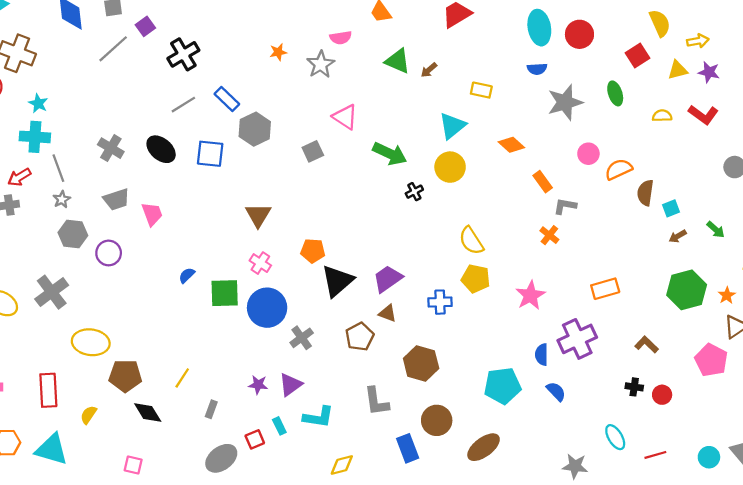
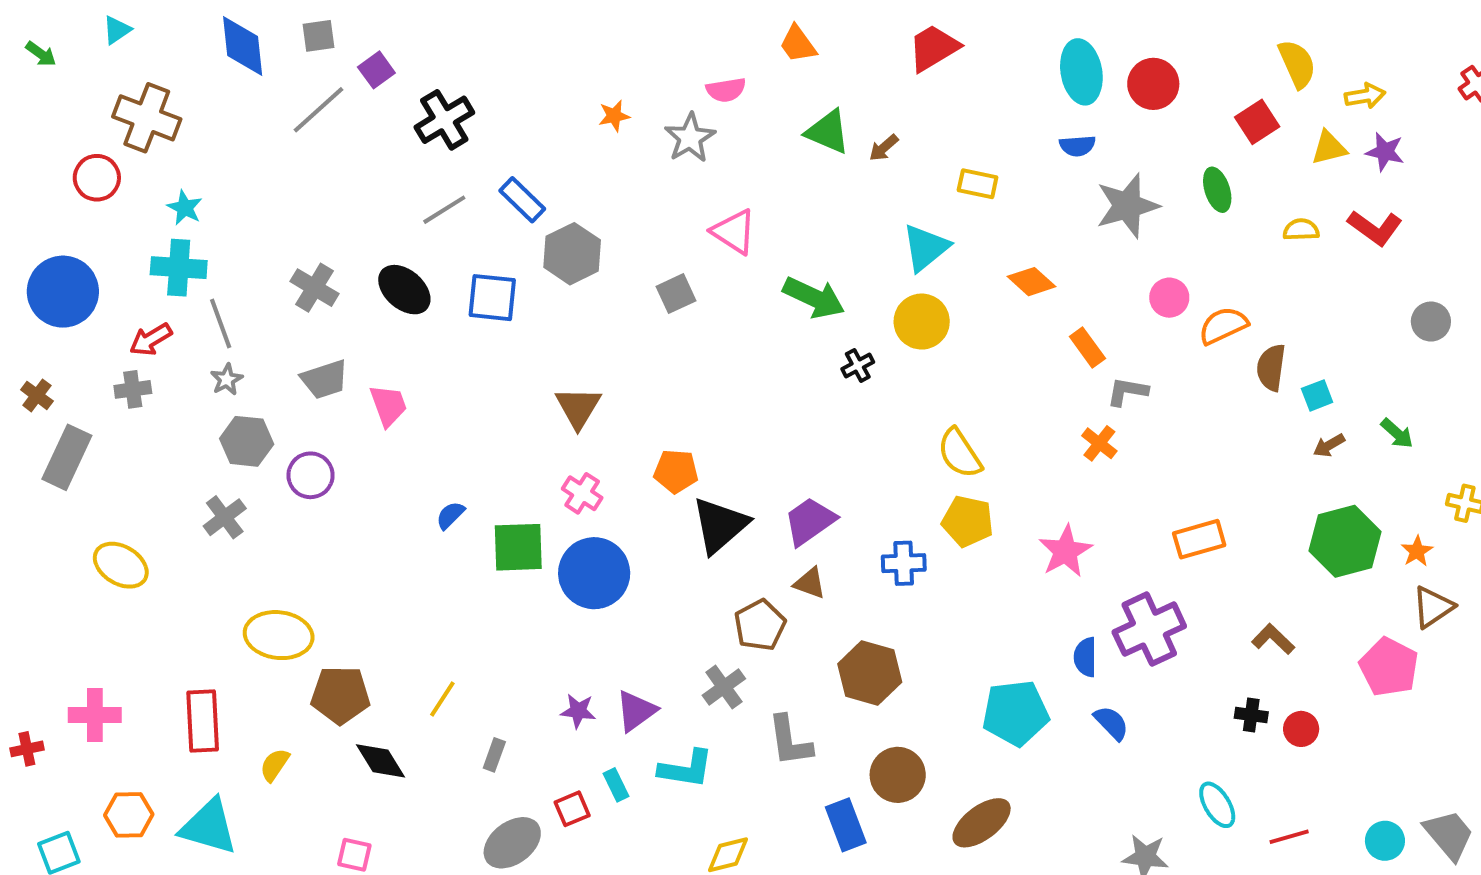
gray cross: (52, 292) -> (225, 517), moved, size x0.7
gray cross: (302, 338) -> (724, 687), moved

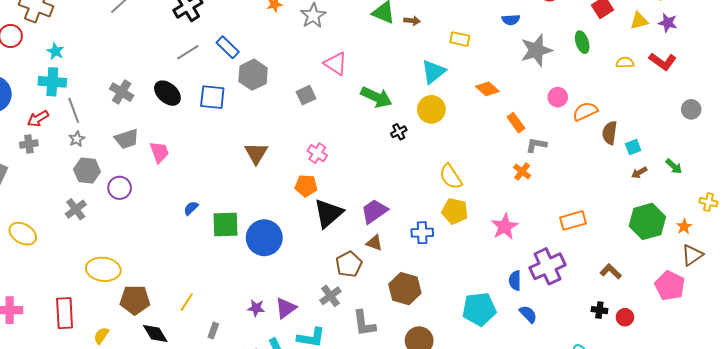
brown arrow: (884, 148) -> (412, 21), turned -133
pink cross: (582, 493) -> (317, 153), moved

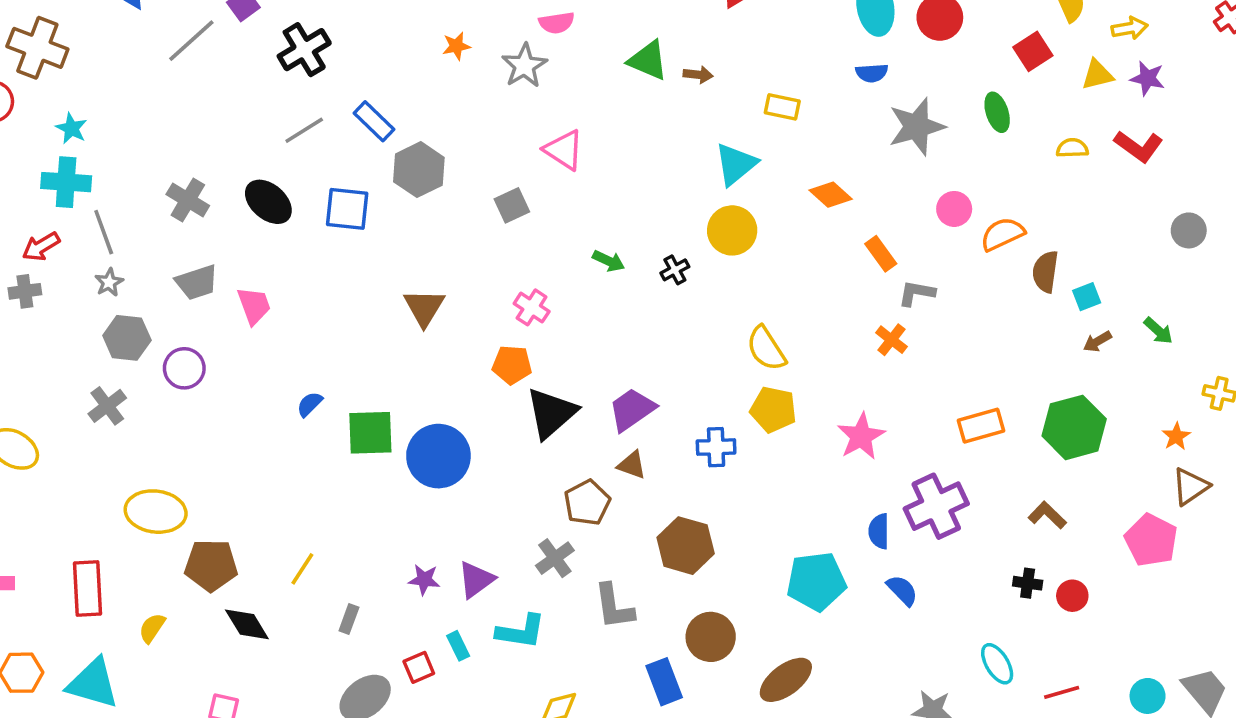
green arrow: (376, 97) -> (609, 261), moved, size x0.6
green hexagon: (647, 221) -> (1074, 427), moved

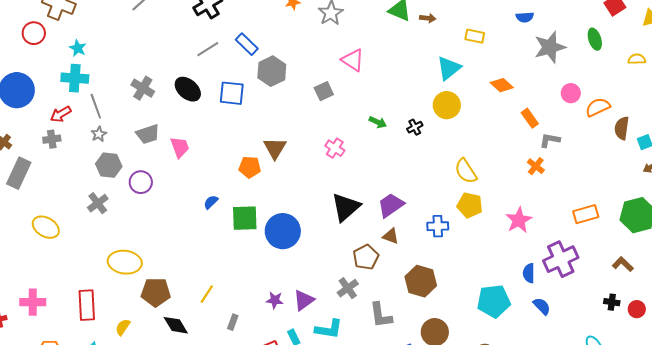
orange pentagon: (512, 365) -> (250, 167), moved

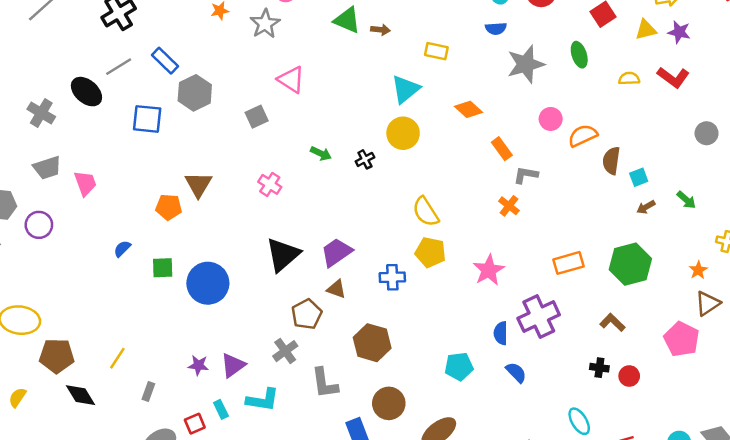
black ellipse: (188, 89) -> (86, 92), moved
green square: (245, 218) -> (163, 268), size x0.7
cyan pentagon: (494, 301) -> (459, 366), size x0.7

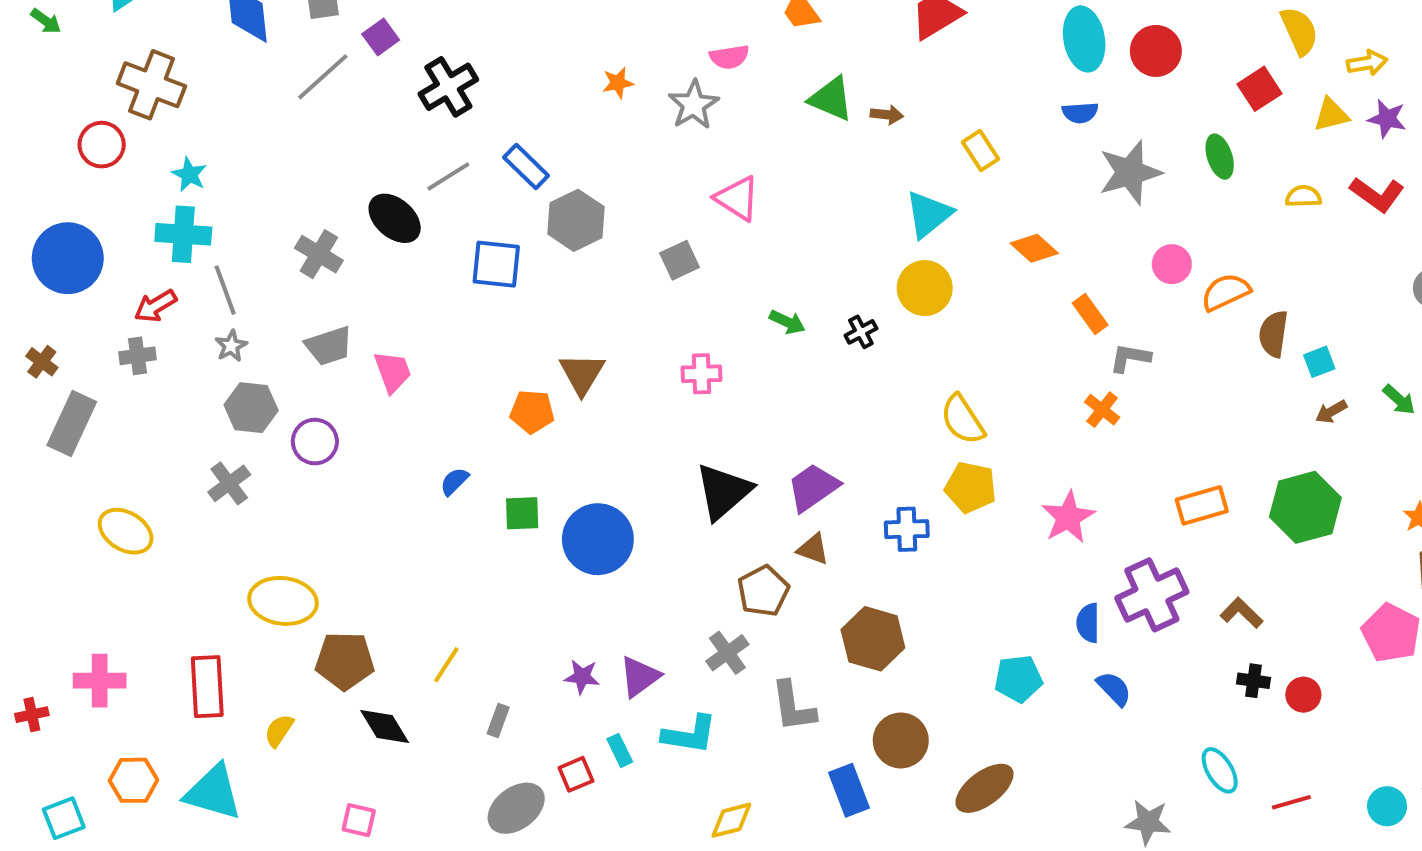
yellow rectangle: (436, 51) -> (980, 151), turned 45
pink cross: (270, 184) -> (701, 374), turned -35
brown L-shape: (613, 322) -> (1242, 613), moved

